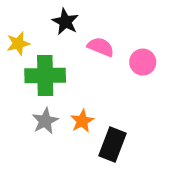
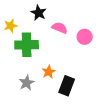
gray star: (45, 121) -> (27, 83), moved

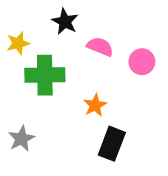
orange star: (49, 72) -> (95, 105), moved
gray star: (27, 83) -> (21, 139), moved

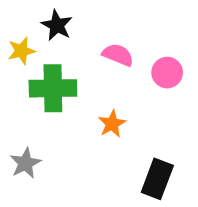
black star: (65, 22) -> (57, 25), moved
black rectangle: (112, 144) -> (157, 179), moved

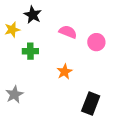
green cross: (53, 88) -> (30, 51), size x0.6

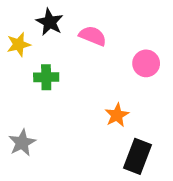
pink semicircle: (68, 32) -> (93, 36), moved
orange star: (65, 72) -> (117, 115), moved

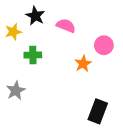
orange star: (117, 115) -> (83, 64), moved
gray star: (22, 143) -> (16, 91), moved

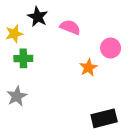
green cross: (33, 55) -> (23, 58), moved
black rectangle: (98, 111) -> (104, 118), turned 55

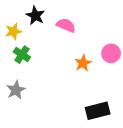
pink circle: (111, 48) -> (111, 53), moved
green cross: (23, 58) -> (22, 55), turned 35

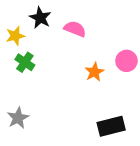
gray star: (16, 90) -> (18, 118), moved

